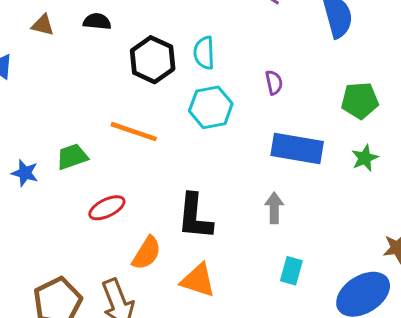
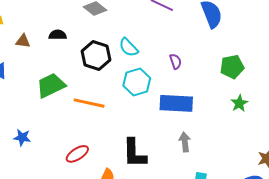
cyan semicircle: (204, 53) -> (129, 47), turned -35
blue rectangle: (297, 149) -> (176, 103), moved
green trapezoid: (72, 157) -> (51, 85), moved, size x1.4

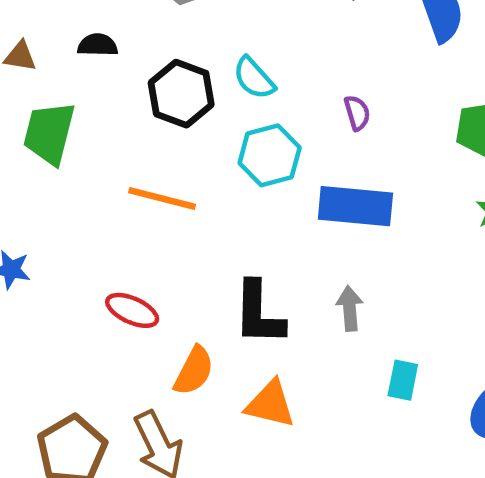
green trapezoid: (51, 85) -> (49, 133), moved, turned -52
gray arrow: (185, 142) -> (350, 308), moved
red ellipse: (77, 154) -> (132, 310), turned 55

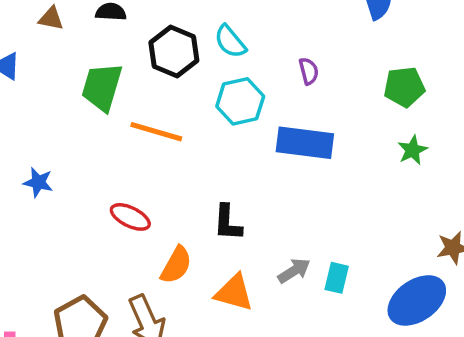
green trapezoid: (49, 133) -> (102, 87), moved
gray arrow: (350, 308) -> (294, 271), moved, turned 60
black L-shape: (259, 313) -> (228, 223), size x0.7

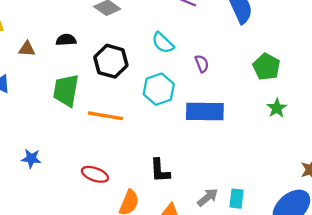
cyan semicircle: (230, 42) -> (163, 43), moved
green pentagon: (404, 87) -> (266, 67), turned -30

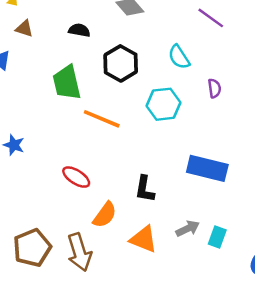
brown triangle: (27, 49) -> (24, 28), moved
green trapezoid: (66, 90) -> (67, 83), turned -36
blue rectangle: (205, 112) -> (207, 168), moved

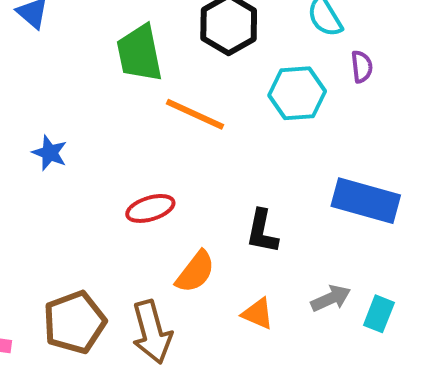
purple semicircle: (214, 88) -> (362, 67), moved
red ellipse: (76, 177) -> (150, 208), turned -52
orange triangle: (144, 239) -> (258, 314), size x0.7

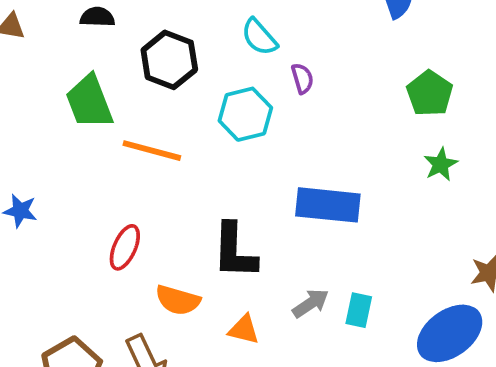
red ellipse: (150, 208) -> (125, 247), turned -39
black L-shape: (262, 231) -> (235, 251), size x1.4
orange semicircle: (195, 272) -> (178, 300), turned 78

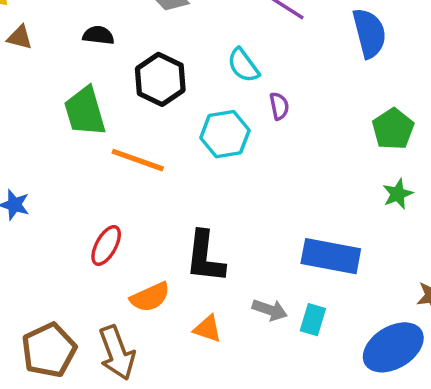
blue rectangle: (328, 205) -> (331, 256), moved
orange semicircle: (178, 300) -> (150, 297), turned -45
gray arrow: (311, 303) -> (270, 310), turned 48

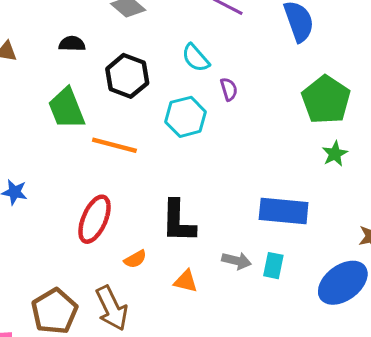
green pentagon: (393, 129) -> (326, 100), size x1.4
red ellipse: (106, 245) -> (95, 219), size x1.4
orange semicircle: (150, 297) -> (135, 259), size x0.7

